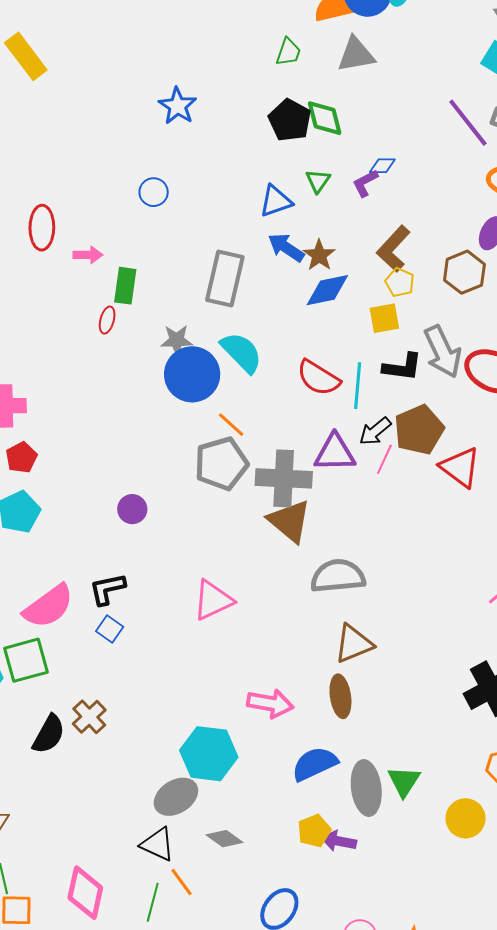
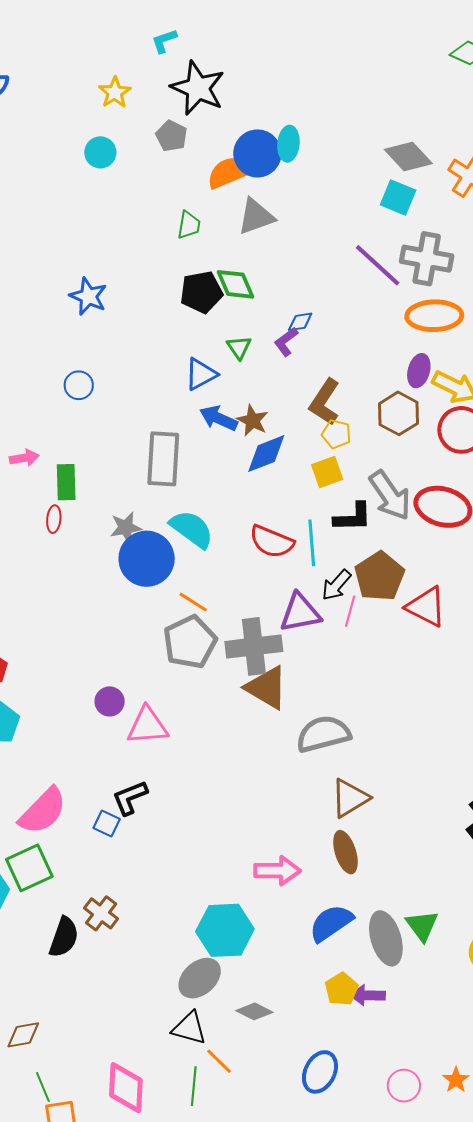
black pentagon: (290, 120) -> (201, 292), turned -30
black L-shape: (107, 589) -> (130, 798), moved
pink triangle: (213, 600) -> (147, 726), moved, turned 30

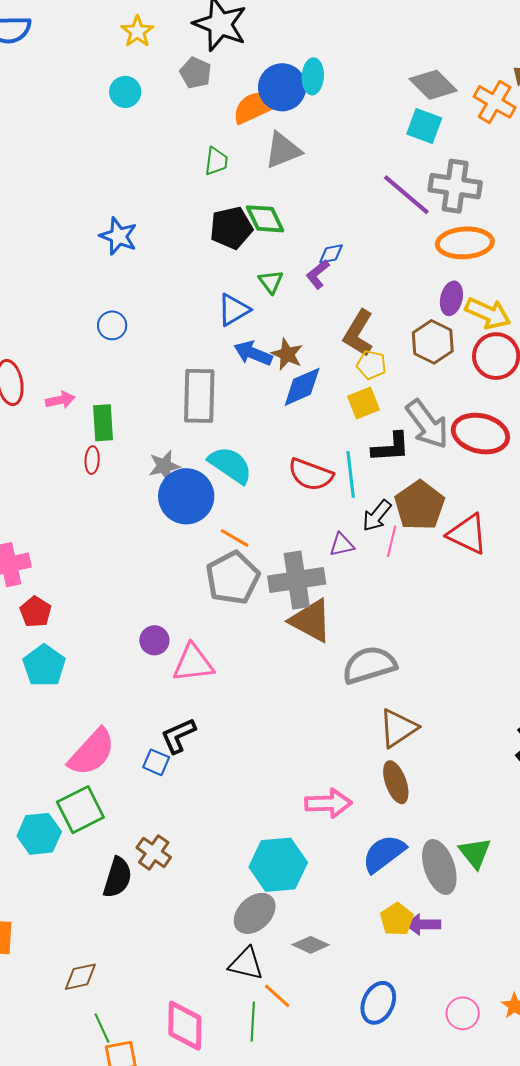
purple triangle: (300, 613) -> (342, 545), size x0.6

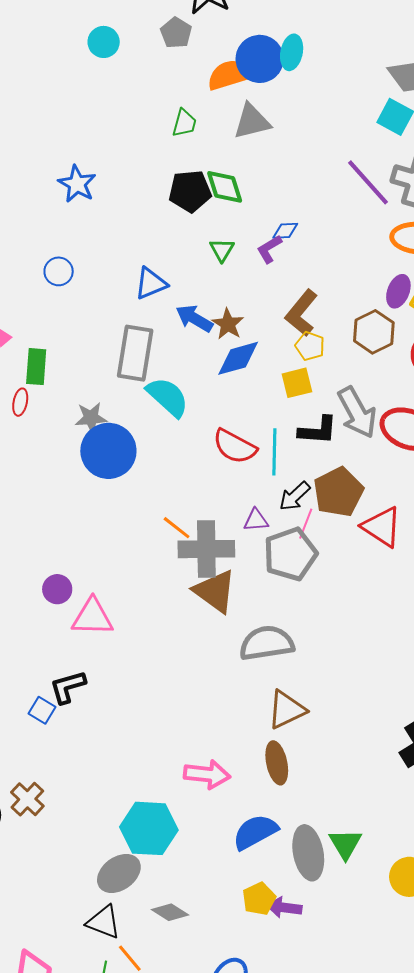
blue triangle: (234, 310) -> (151, 283), moved
cyan semicircle: (230, 465) -> (168, 397), moved
orange line: (234, 538) -> (177, 528), moved
gray pentagon: (233, 578) -> (290, 554), moved

